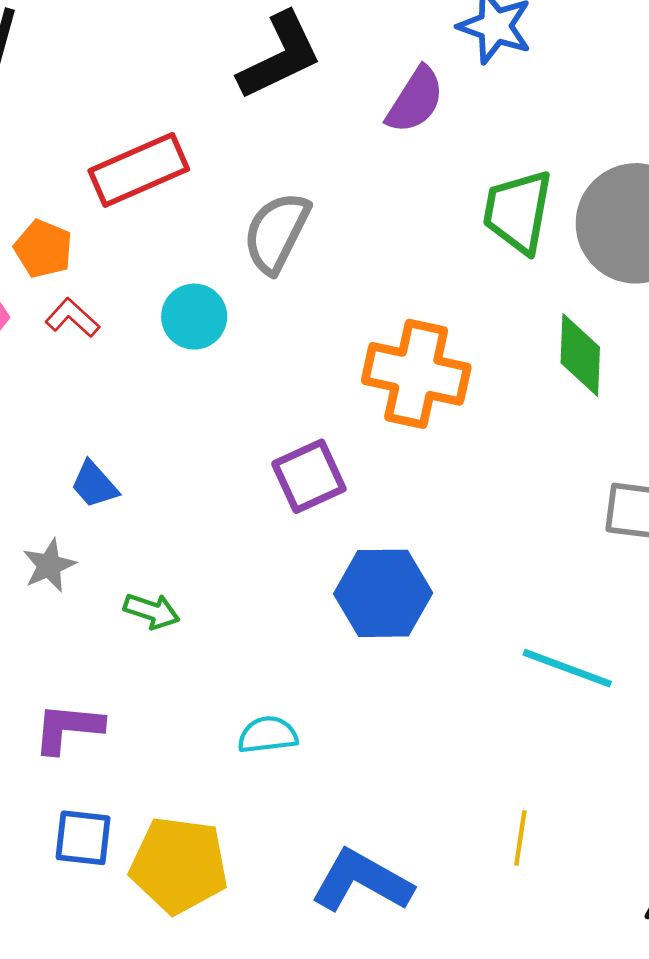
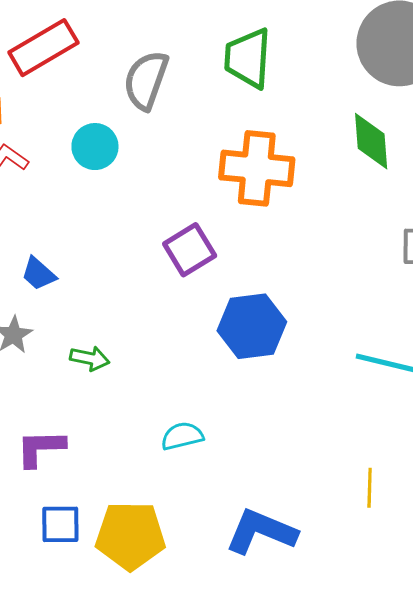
green trapezoid: (518, 212) -> (248, 58), moved

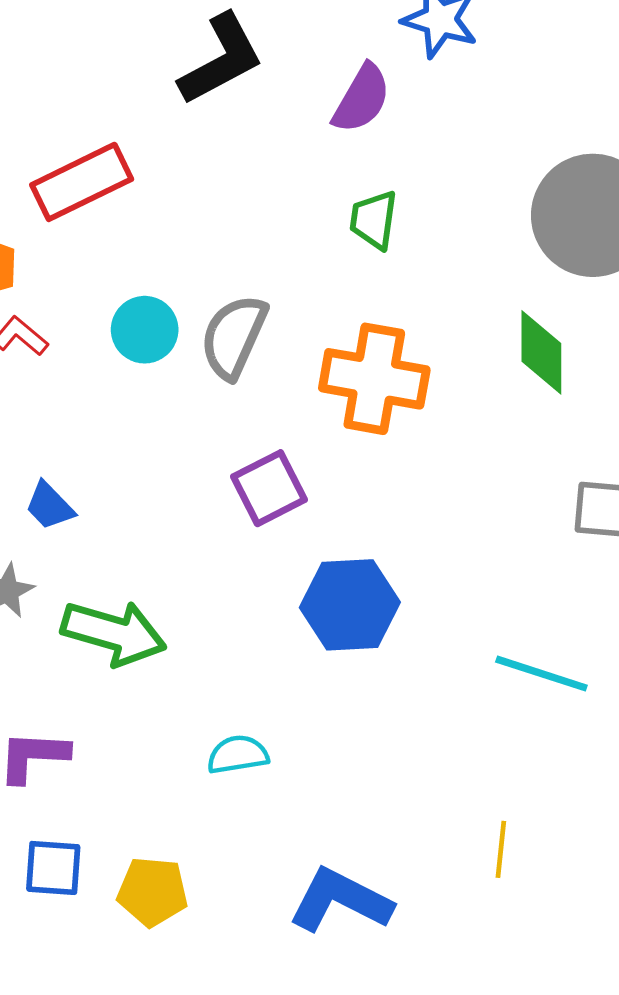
green trapezoid: (248, 58) -> (374, 220), size x0.7
gray semicircle: (146, 80) -> (234, 337), moved
green arrow: (90, 358) -> (114, 633), size x1.8
yellow pentagon: (130, 536) -> (153, 892), size x0.7

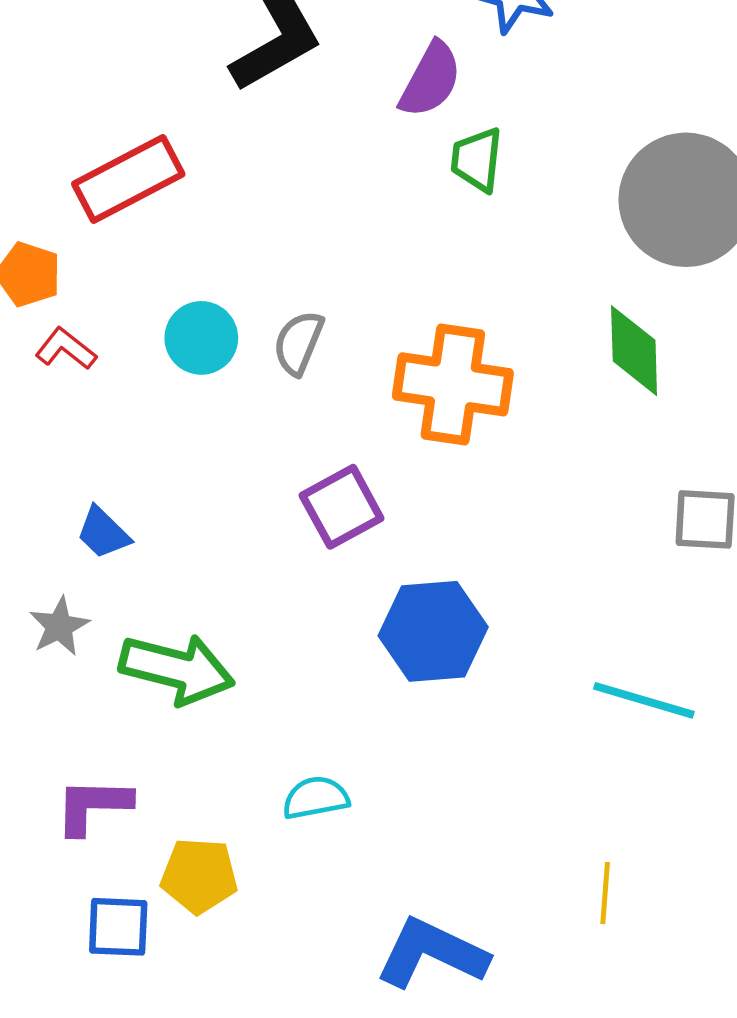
green trapezoid: (374, 220) -> (477, 160), moved
gray semicircle: (234, 337) -> (298, 343), size x0.7
yellow pentagon: (153, 892) -> (199, 876), moved

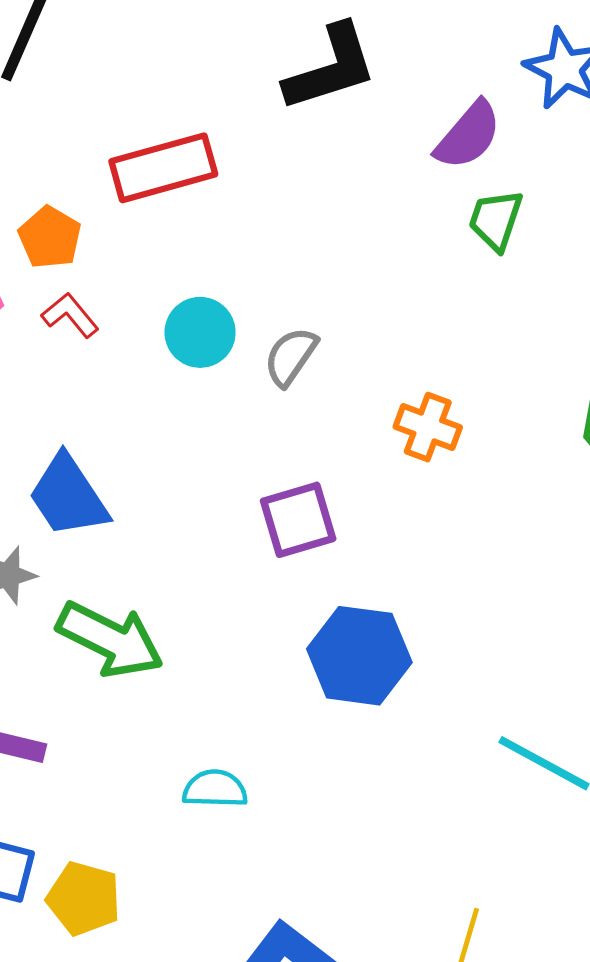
orange cross: (453, 384) -> (428, 427), size x0.6
blue trapezoid: (103, 533) -> (68, 496), size x1.6
yellow pentagon: (199, 876) -> (84, 898), moved

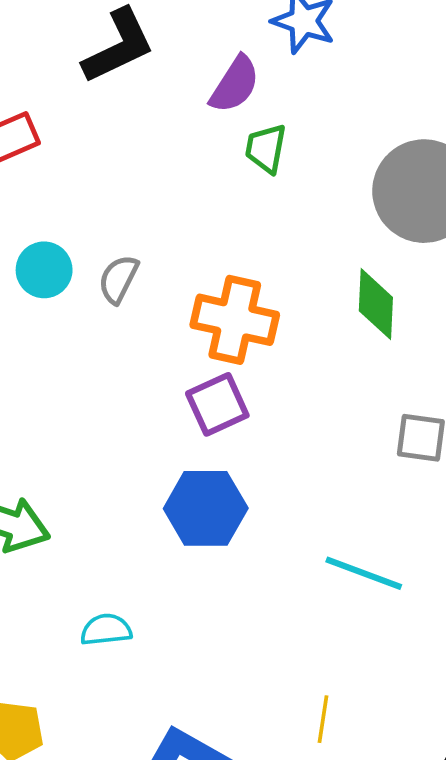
orange cross: (428, 427) -> (235, 320), size x1.6
purple square: (298, 520) -> (217, 404), moved

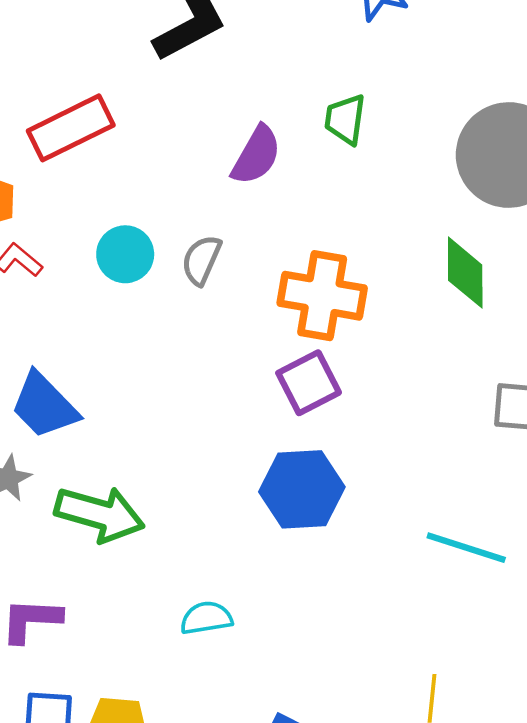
purple semicircle: (235, 84) -> (256, 155), moved

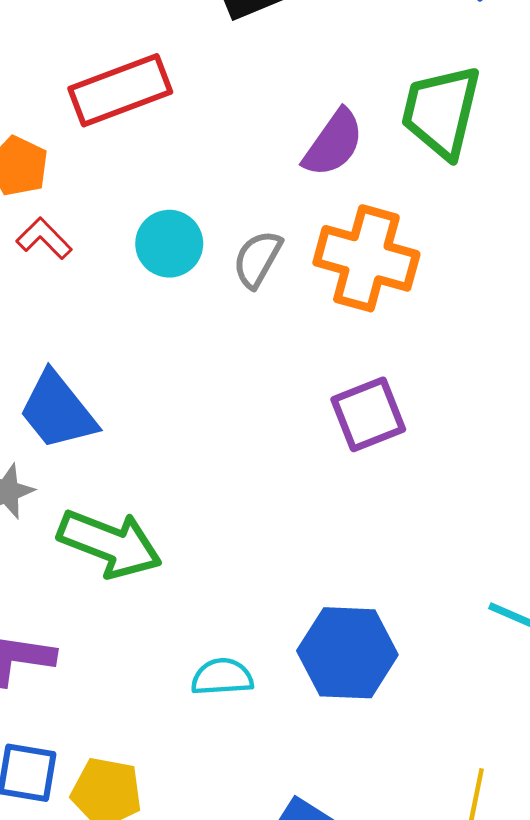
green trapezoid: (345, 119) -> (441, 112), size x1.6
orange cross: (322, 296) -> (366, 258), moved
blue hexagon: (302, 489) -> (347, 653), moved

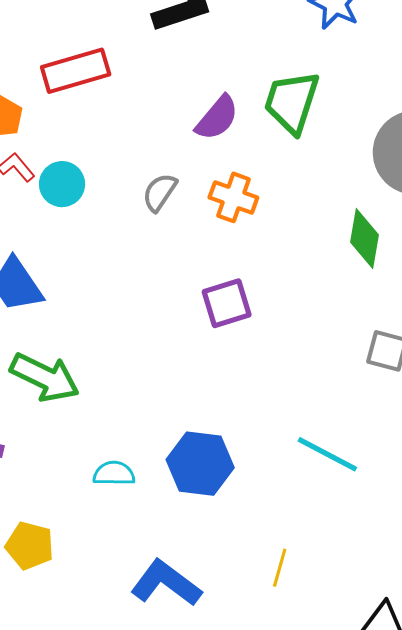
cyan circle: (169, 244) -> (62, 184), moved
orange cross: (366, 258) -> (233, 197), size x0.7

